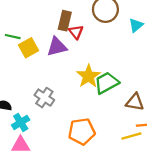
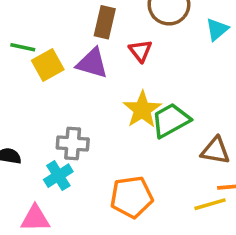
red triangle: (76, 32) -> (140, 51), moved
purple triangle: (57, 47) -> (92, 63), turned 30
gray cross: (44, 98) -> (73, 144), turned -30
cyan cross: (21, 122) -> (58, 176), moved

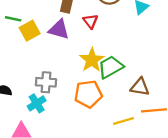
orange pentagon: (132, 197) -> (88, 94), moved
yellow line: (210, 204) -> (123, 121), moved

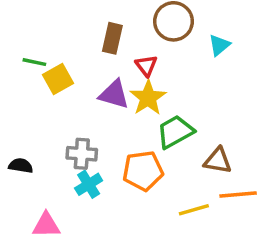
purple triangle: (59, 29) -> (114, 94), moved
yellow star: (92, 60) -> (148, 98), moved
cyan cross: (37, 103) -> (89, 184), moved

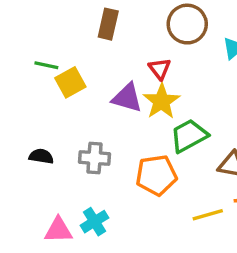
brown rectangle: (112, 38) -> (108, 24), moved
black semicircle: (21, 166) -> (41, 156), moved
cyan cross: (89, 184) -> (94, 222), moved

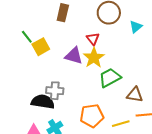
green line: (46, 65) -> (27, 37), turned 40
black semicircle: (41, 156) -> (43, 102), moved, size x1.6
orange pentagon: (156, 175) -> (92, 116), moved

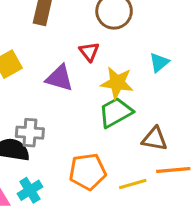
cyan triangle: (136, 27) -> (159, 63), moved
yellow star: (94, 58) -> (117, 83), moved, turned -30

